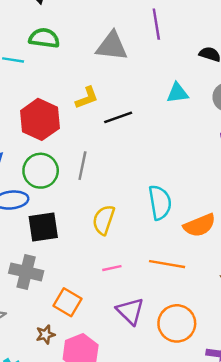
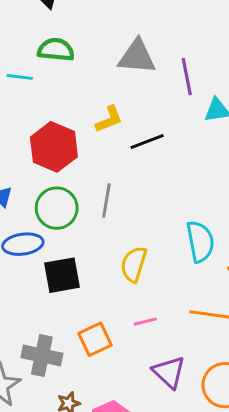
purple line: (156, 24) -> (187, 77), moved
gray cross: (26, 272) -> (42, 356), moved
orange square: (68, 302) -> (95, 339), moved, turned 36

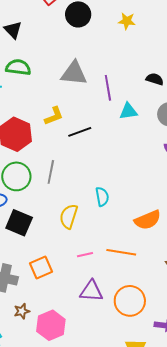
cyan semicircle: (200, 241) -> (102, 197), moved, size x0.7
black square: (62, 275) -> (19, 223), turned 32
pink line: (145, 322) -> (85, 255), moved
purple triangle: (169, 372) -> (91, 291), turned -40

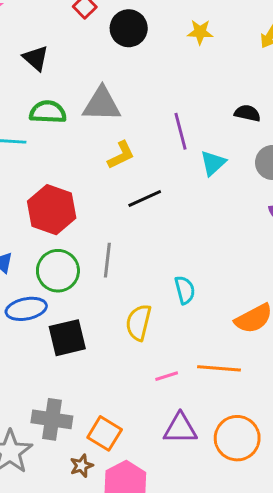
gray triangle: (74, 73) -> (102, 104), moved
cyan triangle: (128, 111) -> (213, 163), turned -30
yellow L-shape: (54, 116) -> (121, 155), moved
black square: (19, 223) -> (67, 338), turned -32
orange square: (41, 267) -> (105, 433), moved, turned -30

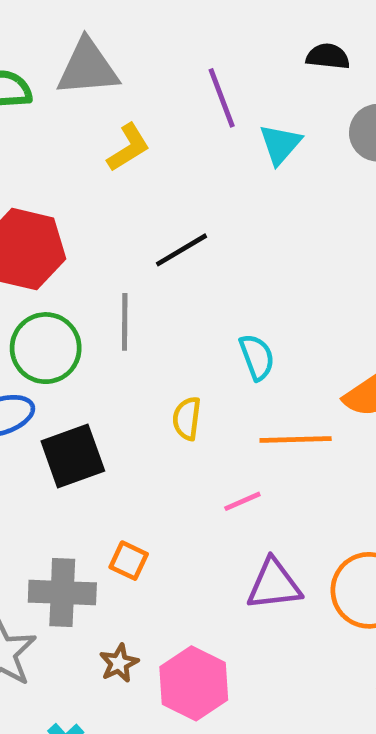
black line: (145, 199) -> (181, 250), moved
yellow semicircle: (139, 322) -> (187, 418), size x0.7
orange line: (219, 368) -> (296, 439), moved
orange square: (105, 433) -> (129, 561), moved, size x0.7

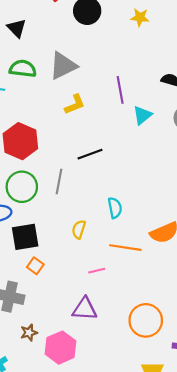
gray triangle: (88, 68) -> (63, 66), turned -32
orange square: (129, 561) -> (35, 266), moved
purple triangle: (274, 585) -> (85, 309), moved

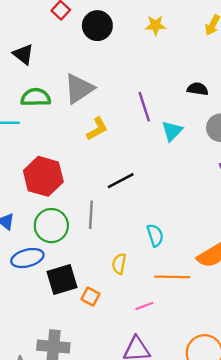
orange square: (35, 266) -> (90, 297), moved

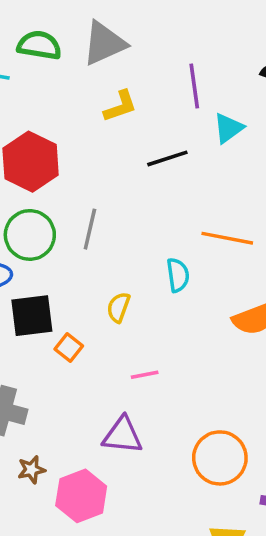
black line: (121, 181) -> (167, 158), moved
orange line: (172, 277) -> (227, 238), moved

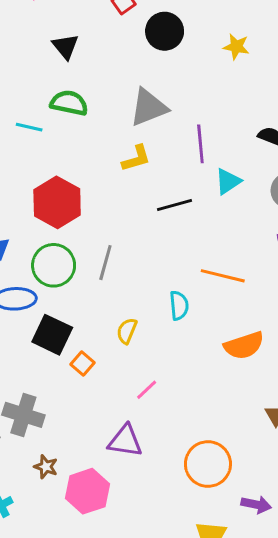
gray triangle: (104, 43) -> (149, 107), moved
black square: (32, 316) -> (52, 335), turned 30
pink line: (145, 375) -> (147, 390), turned -35
brown star: (31, 470) -> (46, 467), turned 30

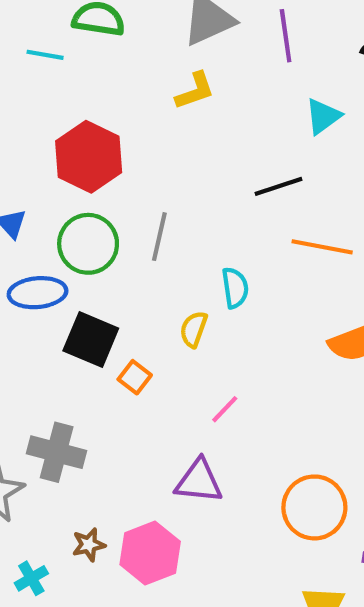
purple line: (200, 144) -> (286, 36), moved
black line: (175, 205) -> (279, 186), moved
cyan semicircle: (179, 305) -> (235, 288), moved
brown star: (46, 467) -> (89, 545), moved, turned -30

